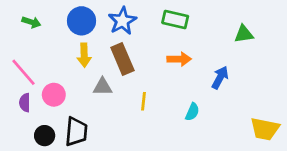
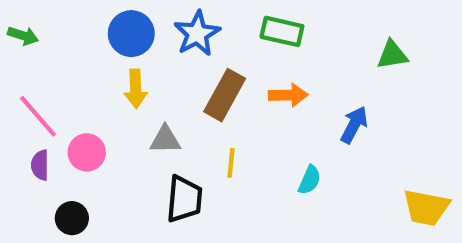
green arrow: (31, 22) -> (23, 36), moved
brown rectangle: (122, 59) -> (225, 95), moved, turned 52
black trapezoid: (76, 132) -> (184, 199), moved

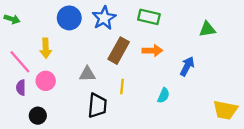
yellow arrow: (136, 89) -> (46, 48), moved

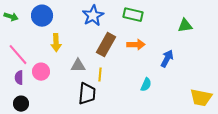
blue circle: (69, 18) -> (42, 16), moved
yellow arrow: (46, 48) -> (56, 43), moved
yellow line: (122, 86) -> (100, 75), moved
black circle: (38, 116) -> (21, 104), moved

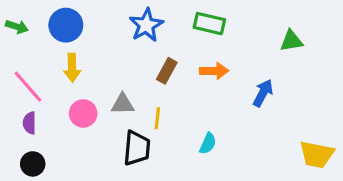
yellow arrow: (56, 43) -> (72, 68), moved
brown rectangle: (106, 45) -> (167, 71), size x0.7
pink circle: (41, 72) -> (83, 113), moved
cyan semicircle: (146, 85) -> (208, 143), moved

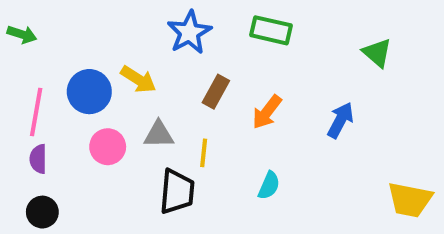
blue circle: (66, 25) -> (89, 92), moved
green triangle: (291, 41) -> (377, 53), turned 50
yellow arrow: (72, 68) -> (138, 79), moved, turned -56
orange arrow: (214, 71) -> (267, 112), moved, turned 128
pink line: (28, 87) -> (36, 112), turned 51

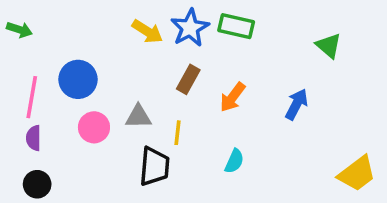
blue star: (189, 32) -> (190, 28), moved
yellow arrow: (138, 79) -> (147, 31), moved
yellow trapezoid: (410, 200) -> (357, 174), turned -48

